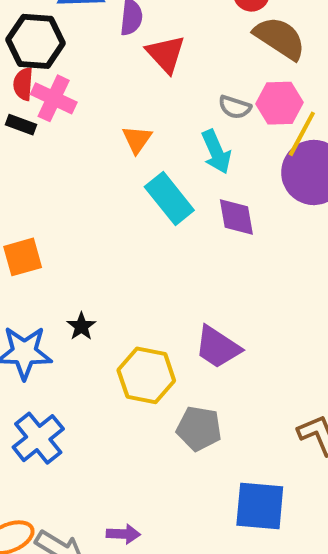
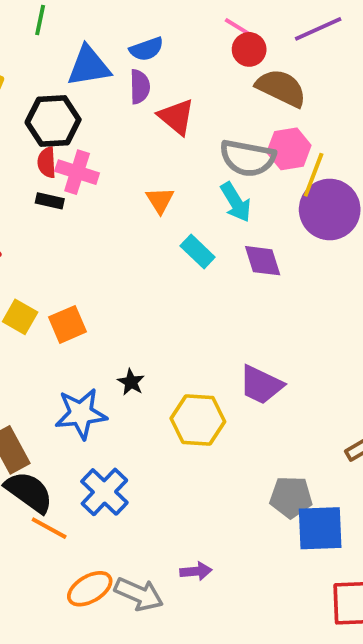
gray semicircle: (235, 107) -> (248, 158), size x1.8
cyan rectangle: (169, 198) -> (198, 252), size x0.7
gray pentagon: (199, 428) -> (291, 497), moved

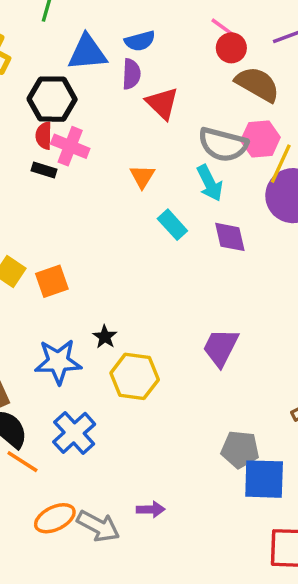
purple trapezoid: (261, 385) -> (221, 347), turned 87
yellow hexagon: (198, 420) -> (135, 376), moved

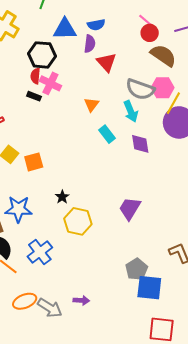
blue star: (58, 362) -> (19, 209), moved
gray pentagon: (240, 449) -> (137, 269), turned 30

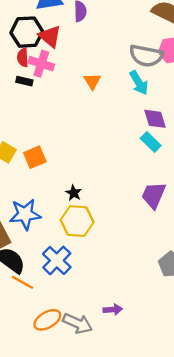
red triangle: (107, 62) -> (50, 36), moved
cyan rectangle: (107, 134) -> (151, 142), moved
yellow hexagon: (78, 221) -> (77, 221), moved

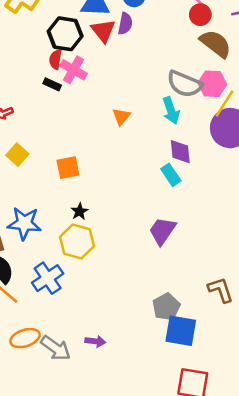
red triangle: (50, 36) -> (103, 31), moved
orange triangle: (92, 81) -> (121, 117), moved
orange square: (35, 157) -> (68, 168), moved

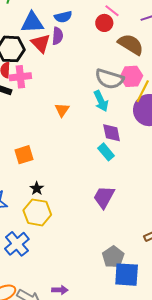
red circle: (200, 15) -> (104, 23), moved
pink cross: (74, 70) -> (20, 77), turned -30

